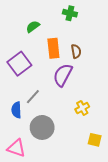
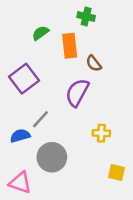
orange rectangle: (53, 48) -> (70, 46), moved
brown semicircle: (76, 51) -> (94, 63), turned 152
yellow cross: (82, 108) -> (101, 133), turned 32
blue semicircle: (16, 110) -> (20, 136), turned 77

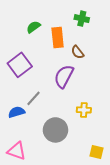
green cross: (86, 16) -> (82, 19), moved
gray circle: (52, 157) -> (55, 130), moved
yellow square: (117, 172) -> (96, 152), moved

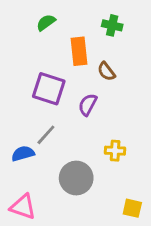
green semicircle: (33, 27) -> (46, 23), moved
purple square: (20, 65) -> (49, 89), moved, turned -35
purple semicircle: (64, 76) -> (88, 105), size x0.7

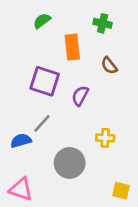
brown semicircle: (106, 71) -> (109, 66), moved

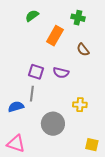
orange rectangle: (72, 47) -> (55, 36), turned 36
purple square: (45, 81) -> (36, 72), moved, size x0.7
purple semicircle: (80, 96) -> (61, 73), turned -105
gray line: (42, 123) -> (32, 94), turned -35

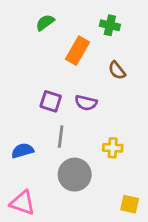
gray line: (32, 94) -> (61, 137), moved

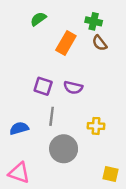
brown semicircle: (117, 70) -> (100, 43), moved

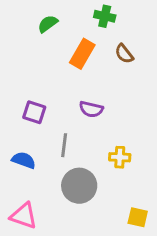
green cross: (94, 21) -> (105, 16), moved
purple square: (43, 86) -> (34, 112), moved
blue semicircle: (19, 128) -> (24, 160), turned 36

